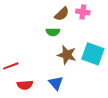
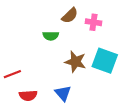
pink cross: (83, 12) -> (94, 22), moved
green semicircle: (53, 32) -> (51, 36), moved

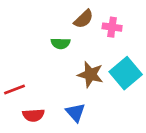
cyan square: (105, 61) -> (126, 73), turned 30

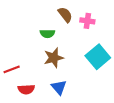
brown semicircle: (84, 19) -> (65, 15), turned -84
brown star: (90, 75) -> (54, 58), moved, turned -30

